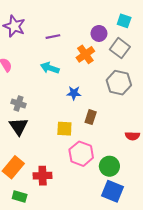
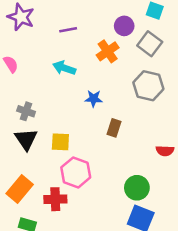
yellow square: (64, 129) -> (60, 142), moved
pink hexagon: (81, 154) -> (76, 172), moved

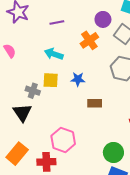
gray cross: (26, 111) -> (33, 91), moved
brown rectangle: (114, 128) -> (95, 103), turned 72
yellow square: (60, 142) -> (51, 80), moved

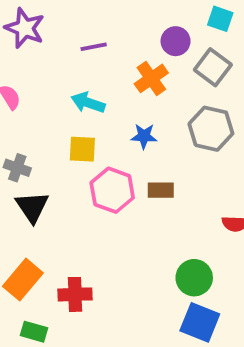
blue star: (78, 79) -> (144, 136), moved
gray cross: (33, 91) -> (17, 168), moved
pink hexagon: (63, 140) -> (112, 190), moved

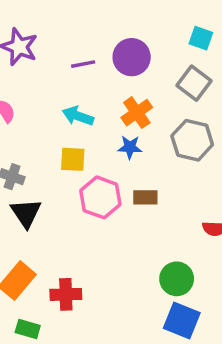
purple circle: (176, 41) -> (132, 57), moved, size x1.4
orange cross: (151, 78) -> (137, 113), moved

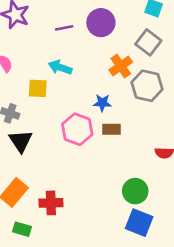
orange cross: (137, 113) -> (121, 66), moved
blue star: (130, 147) -> (102, 103), moved
yellow square: (73, 159) -> (38, 88), moved

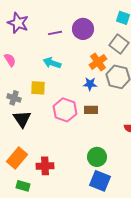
yellow square: (38, 88) -> (38, 88), moved
blue star: (102, 103) -> (90, 84), moved
green circle: (135, 191) -> (97, 157), moved
blue square: (139, 223) -> (100, 181), moved

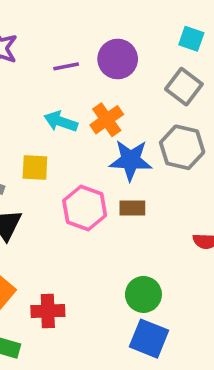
orange cross: (98, 62) -> (107, 120), moved
blue star: (90, 84) -> (131, 160), size x1.6

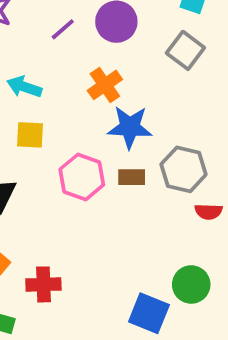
purple line: (66, 66) -> (63, 29), turned -30
cyan arrow: (61, 122) -> (24, 87), moved
gray hexagon: (182, 147) -> (184, 169), moved
green circle: (143, 294) -> (191, 284), moved

